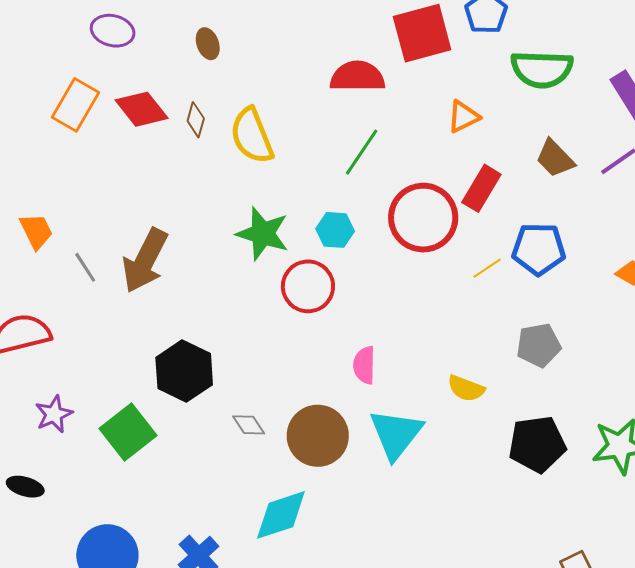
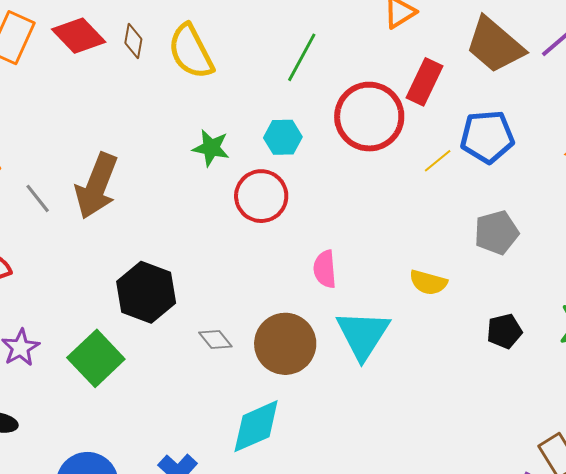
brown trapezoid: (555, 158) -> (495, 45), size x1.5
green star: (263, 234) -> (211, 148), size x0.7
black pentagon: (537, 444) -> (504, 331), size x0.6

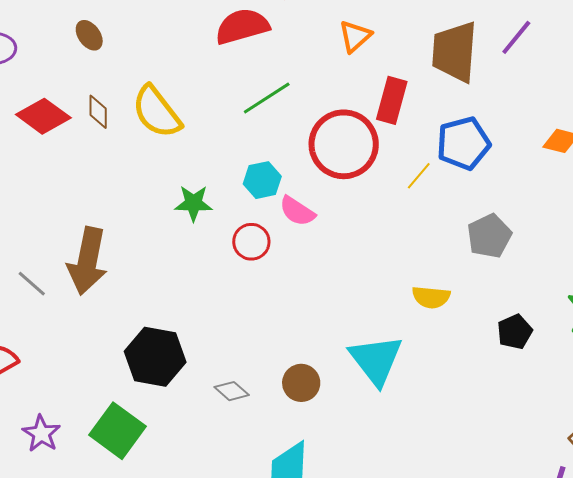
brown trapezoid: (495, 45) -> (455, 52), turned 64
green line: (302, 57) -> (267, 98), turned 39
red circle: (261, 196) -> (251, 242), size x0.7
pink semicircle: (325, 269) -> (297, 211), moved, turned -42
brown circle: (285, 344) -> (301, 383), size x0.6

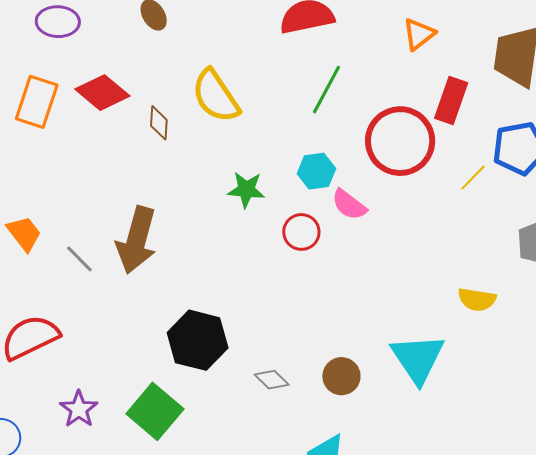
green line: (267, 98) -> (326, 90), turned -33
brown diamond: (98, 112) -> (159, 123), moved

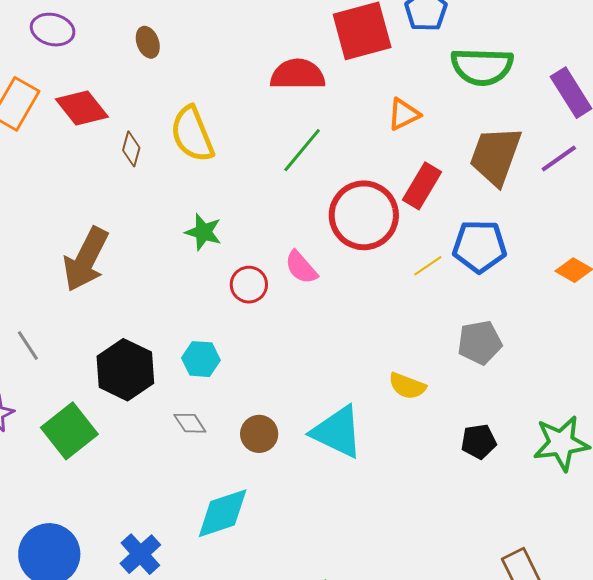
cyan hexagon: (316, 171) -> (201, 359), moved
gray line: (79, 259) -> (28, 345), moved
cyan triangle: (418, 358) -> (337, 432), turned -42

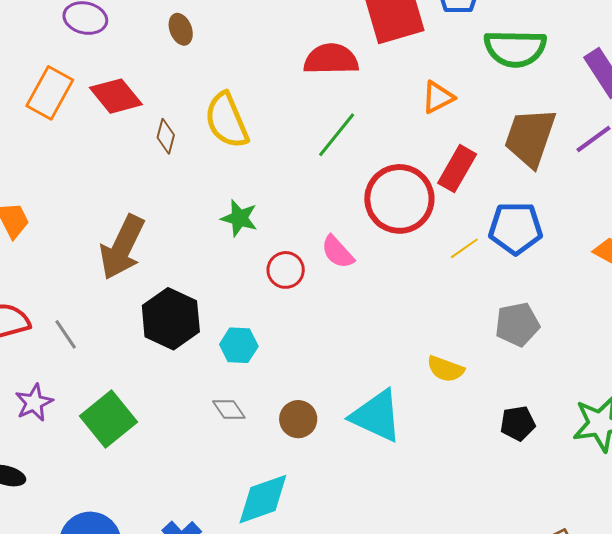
black hexagon: (125, 370) -> (171, 319), moved

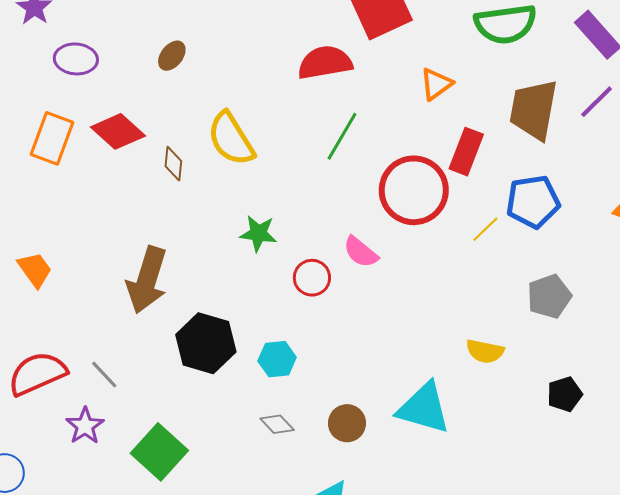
brown ellipse: (181, 29) -> (172, 56), turned 68
purple star: (34, 403) -> (85, 426), moved

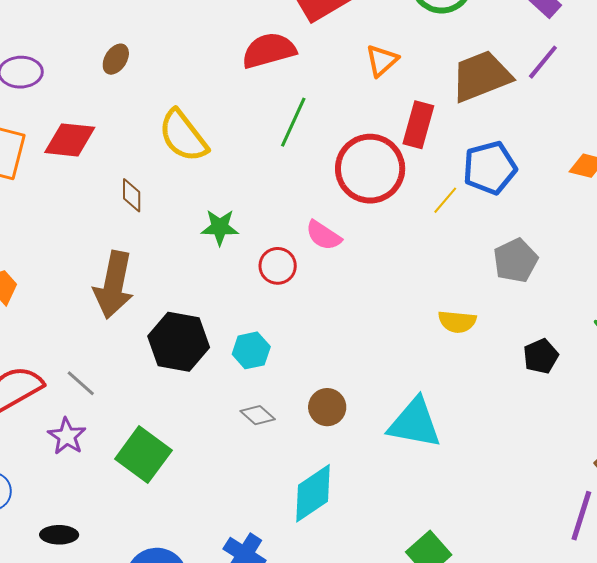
brown trapezoid: (534, 110) -> (481, 76), turned 64
red diamond: (118, 131) -> (70, 140), turned -30
brown diamond: (173, 164) -> (132, 195), moved
cyan triangle: (424, 408) -> (415, 423), moved

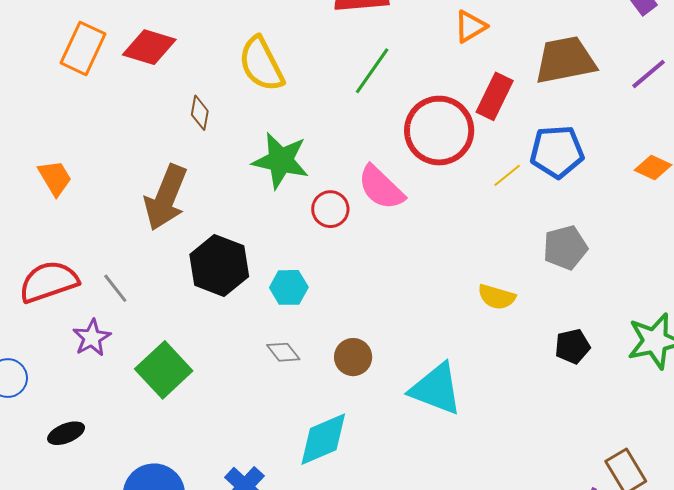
purple line: (543, 62) -> (649, 74), moved
green star: (220, 227) -> (281, 161), size x1.5
pink semicircle: (323, 235) -> (381, 188), size x1.4
black ellipse: (59, 535) -> (66, 433), turned -33

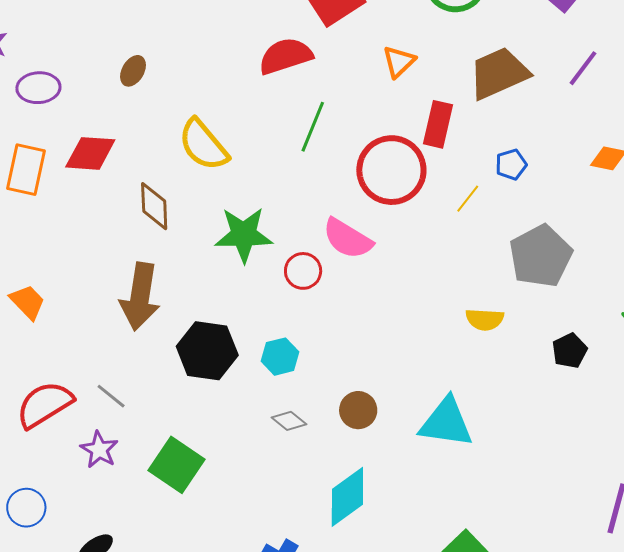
brown diamond: (200, 113) -> (154, 206), size x1.4
blue pentagon: (557, 152) -> (511, 164), size x0.6
gray pentagon: (565, 248) -> (541, 256), size x1.4

